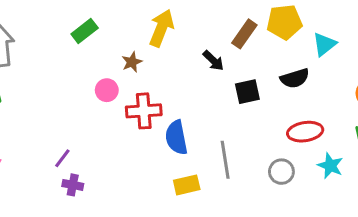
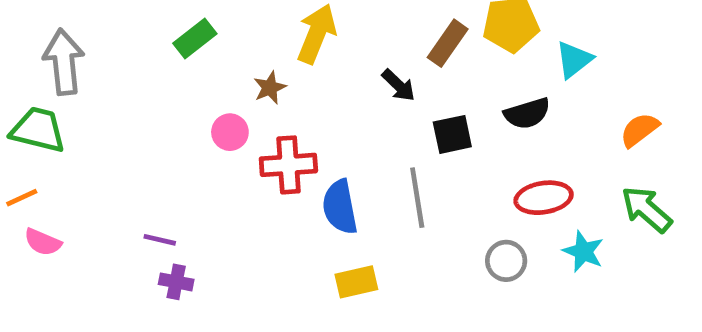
purple line: (62, 158) -> (160, 240), turned 66
gray line: (225, 160) -> (417, 198), moved

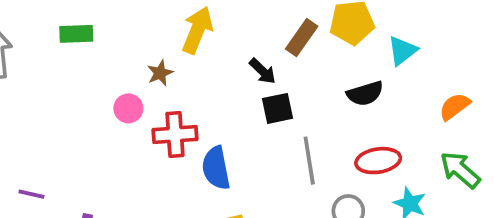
green rectangle: (195, 39) -> (76, 34), moved, turned 36
black square: (452, 134) -> (277, 108), moved
gray line: (417, 198) -> (309, 161), moved
purple line: (160, 240) -> (31, 194), moved

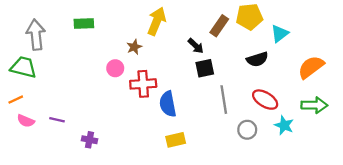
orange semicircle: (455, 107) -> (311, 67), size x1.4
red ellipse: (378, 161) -> (265, 100), turned 40
green arrow: (460, 170) -> (314, 105), turned 140

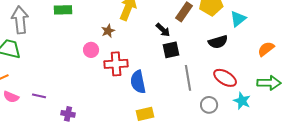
orange semicircle: (311, 67) -> (266, 49), size x0.7

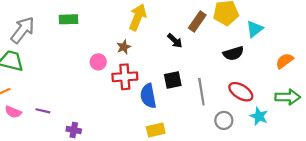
gray arrow: (20, 20) -> (23, 30), turned 44
brown star: (108, 31) -> (124, 47), moved
black square: (171, 50) -> (173, 80), moved

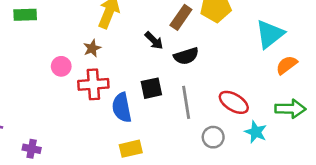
cyan triangle: (255, 29) -> (270, 34), moved, size x1.4
black semicircle: (233, 53) -> (186, 56), moved

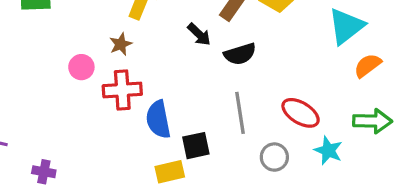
black square: (151, 88) -> (196, 146), moved

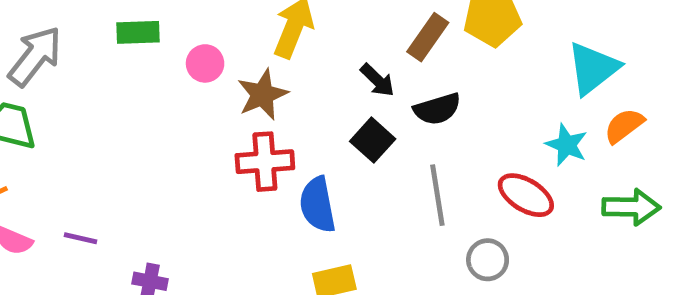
brown star: (121, 44) -> (263, 95), size x1.5
pink circle: (81, 67) -> (205, 63), moved
black square: (196, 146) -> (373, 140), moved, turned -36
cyan star: (328, 150) -> (567, 145), moved

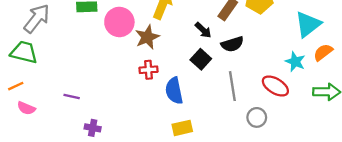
pink circle: (205, 63) -> (119, 22), size x1.6
red cross: (265, 162) -> (148, 70), size x0.7
purple line: (81, 238) -> (72, 96), moved

